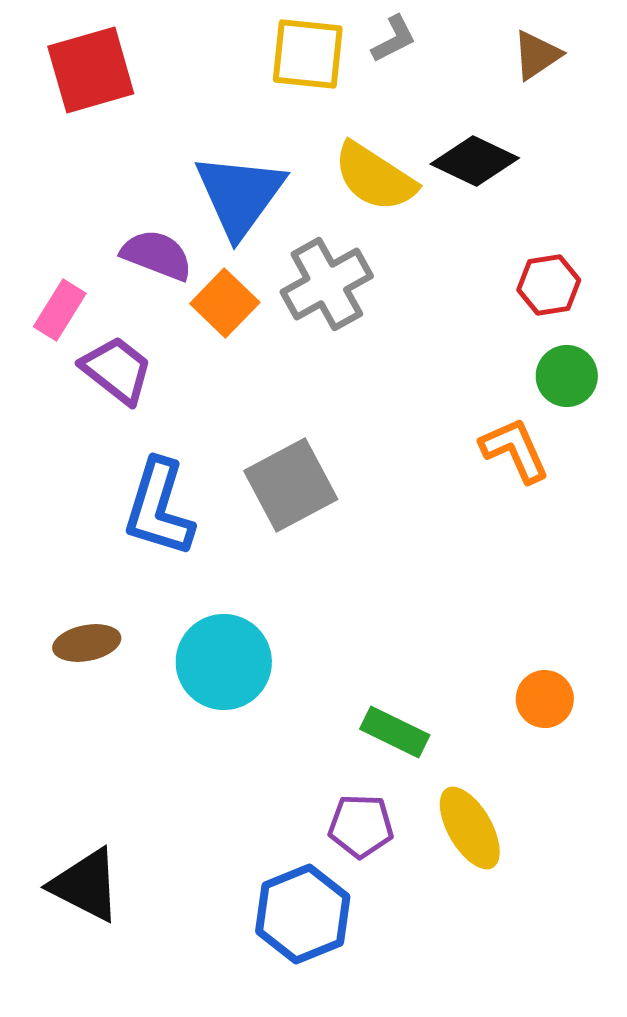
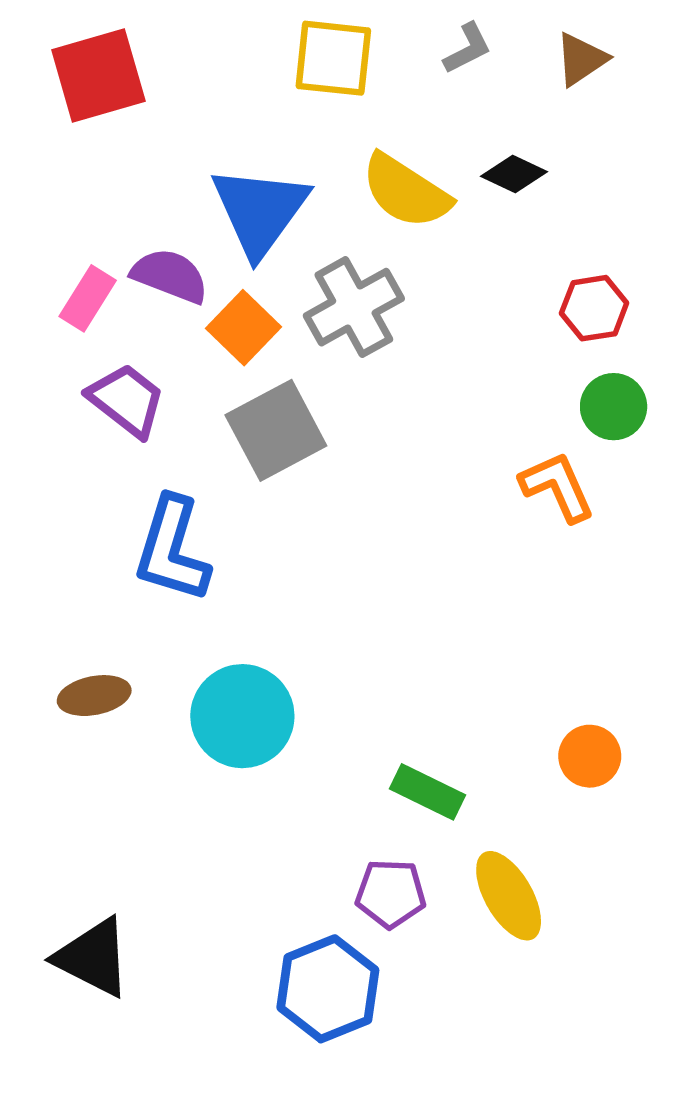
gray L-shape: (394, 39) -> (467, 48), moved
black diamond: (475, 161) -> (514, 174), size x0.7
pink rectangle: (60, 310) -> (88, 298), moved
gray square: (291, 485) -> (276, 430), moved

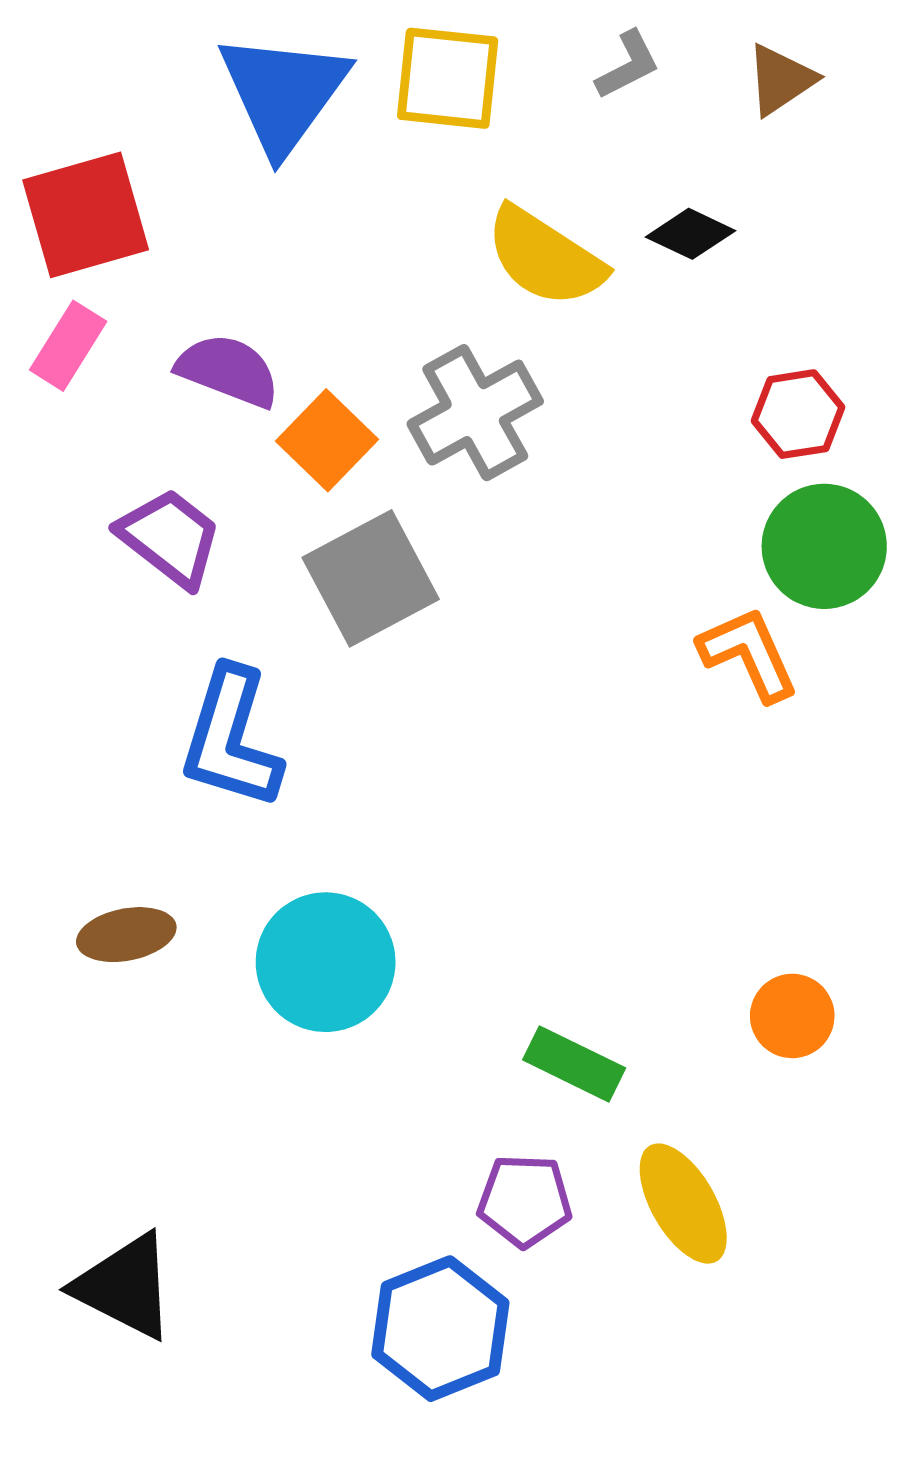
red square: (98, 75) -> (86, 215), moved
blue triangle: (260, 211) -> (283, 93), moved
pink rectangle: (88, 298) -> (68, 346), moved
green circle: (614, 407) -> (824, 546), size x1.4

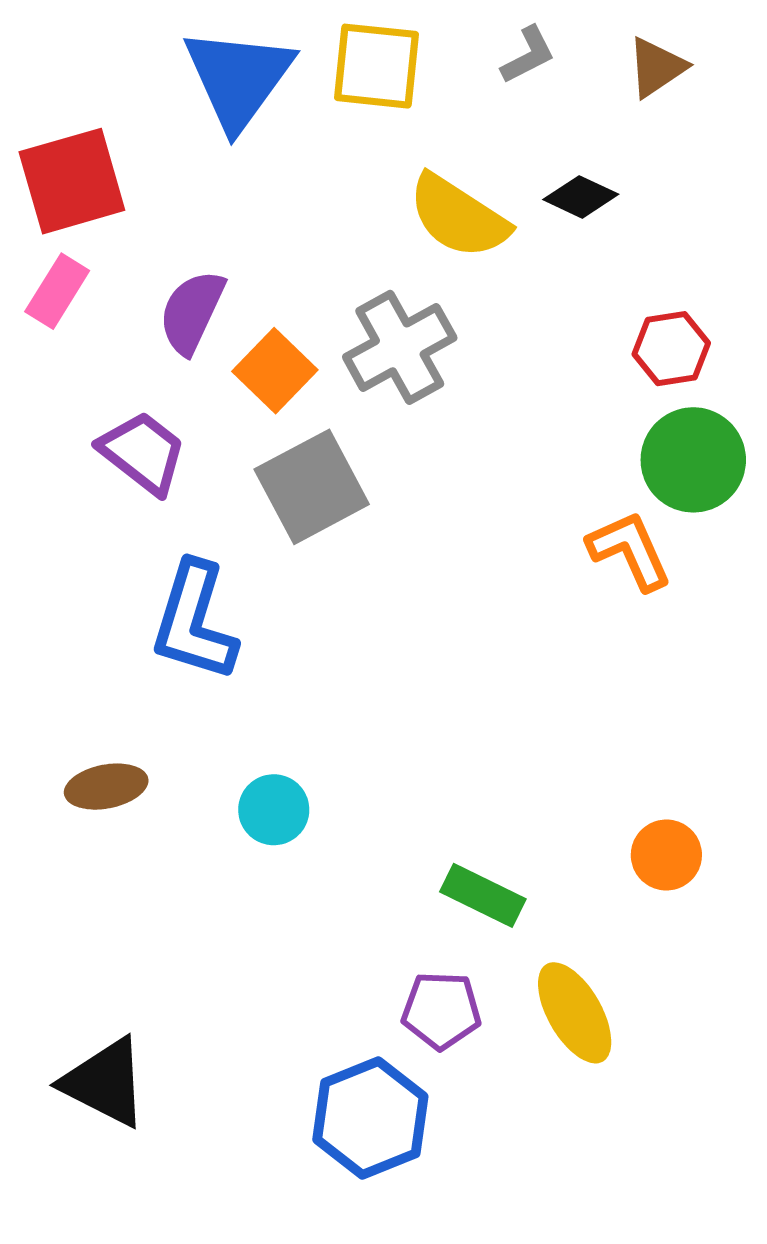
purple semicircle: (228, 370) -> (192, 312), turned -86
cyan circle: (326, 962) -> (274, 810), size x0.6

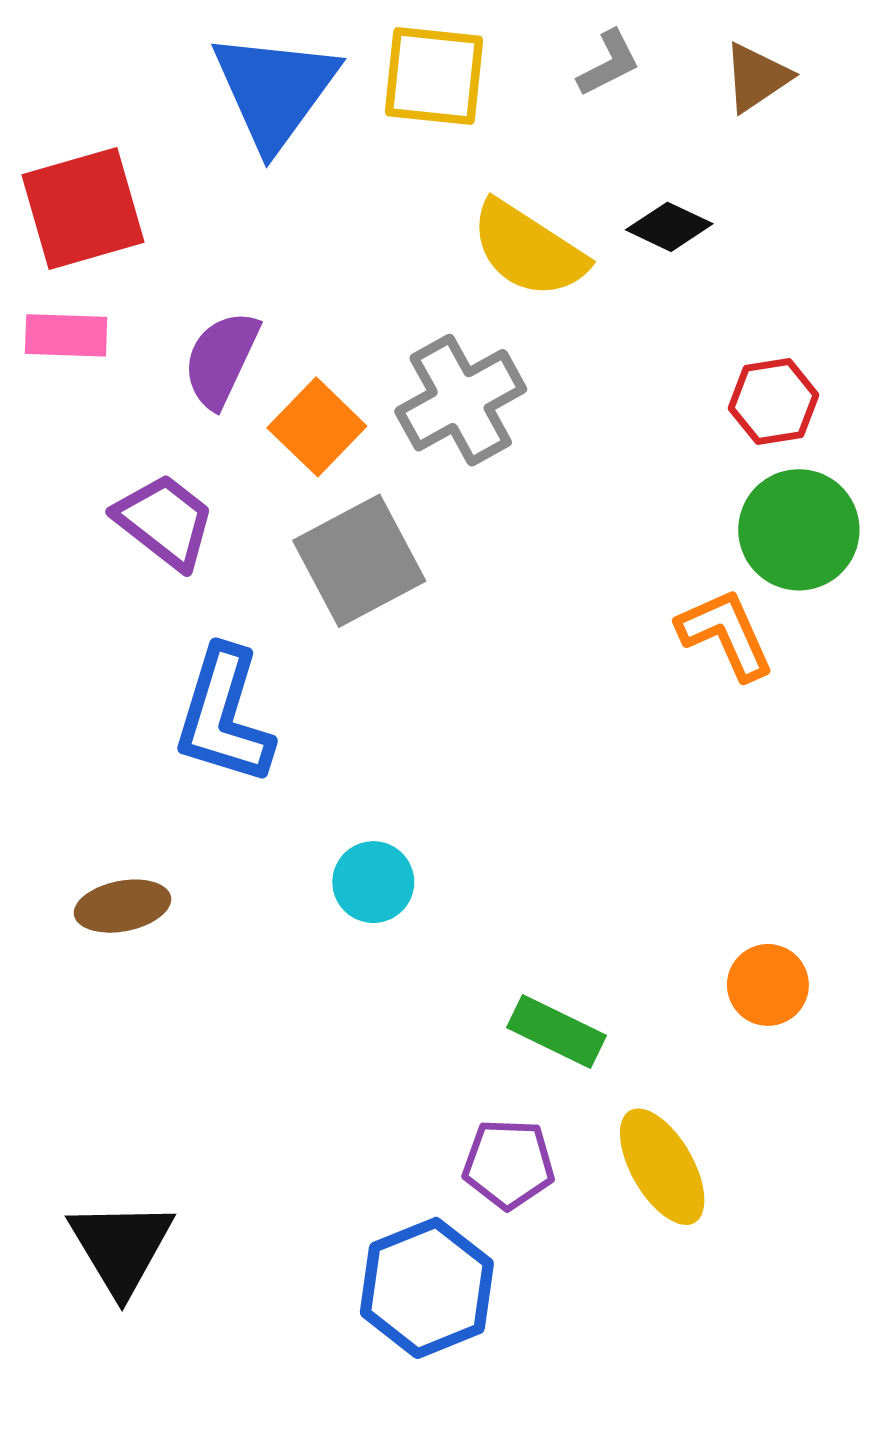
pink rectangle: (57, 291) -> (66, 335), turned 60
cyan circle: (274, 810) -> (373, 882), moved
black triangle: (105, 1083) -> (121, 1247), turned 32

